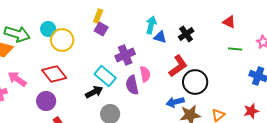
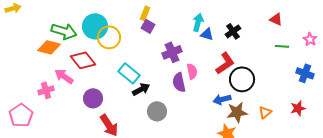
cyan circle: (48, 29) -> (95, 26), size x1.6
red diamond: (54, 74) -> (83, 60), moved
cyan rectangle: (105, 76) -> (129, 73), moved

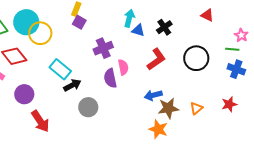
green line: (282, 46) -> (232, 49), moved
black circle: (242, 79) -> (196, 58), moved

